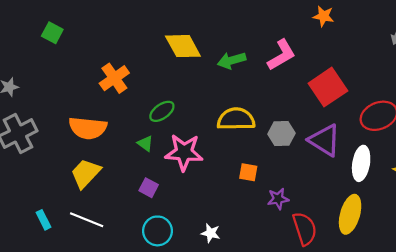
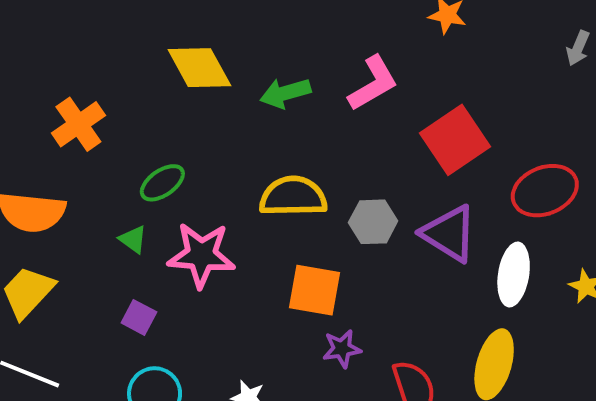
orange square: (248, 172) -> (315, 290), size x1.6
purple star: (278, 199) -> (342, 349), moved

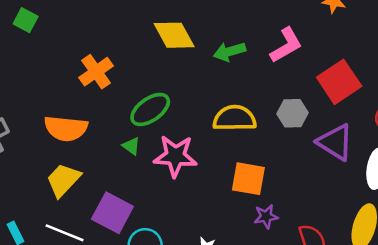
green ellipse: (162, 183) -> (150, 109), size x1.4
gray hexagon: (373, 222) -> (292, 113), moved
purple square: (139, 317) -> (112, 213), moved, size x1.8

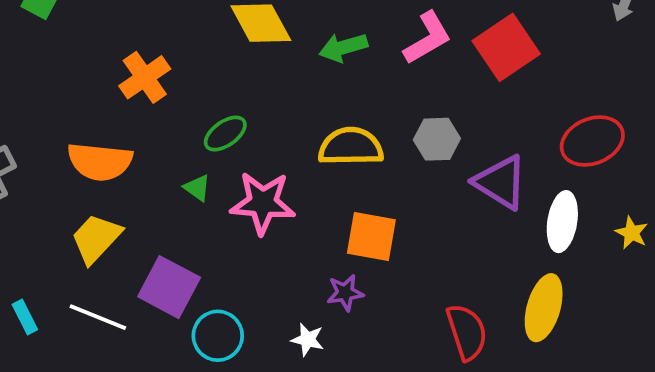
red square: (339, 82) -> (506, 47), moved
green ellipse: (150, 109) -> (225, 134), size x0.7
purple star: (266, 216) -> (345, 293), moved

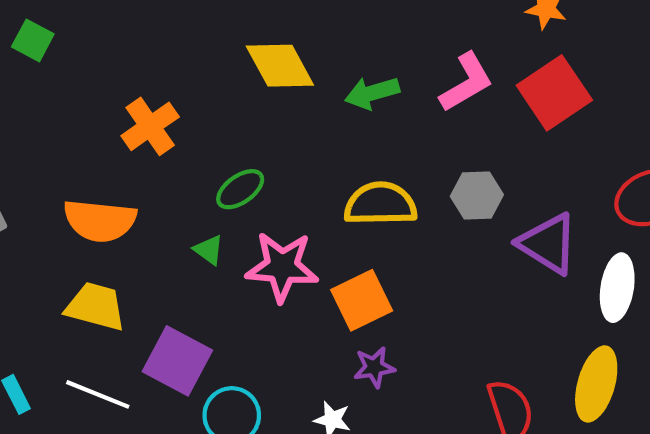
orange square: (371, 237) -> (362, 300), moved, turned -36
yellow trapezoid: (96, 238) -> (96, 306), turned 62

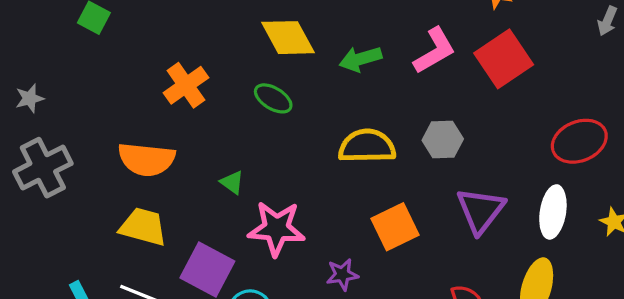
green ellipse: (240, 189) -> (273, 98), moved, turned 66
purple triangle: (548, 244) -> (481, 210), moved, turned 36
pink star: (282, 267) -> (276, 228), moved
orange square: (362, 300) -> (395, 227), moved
purple star: (374, 367) -> (342, 275), moved

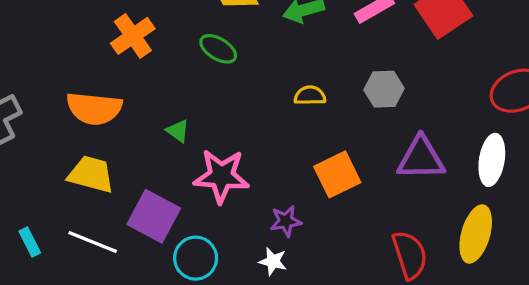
yellow semicircle: (367, 146) -> (310, 96), size x0.6
purple triangle: (481, 210) -> (421, 158), turned 51

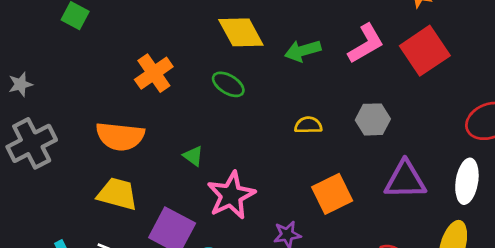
pink star: (221, 176) -> (231, 195), turned -30

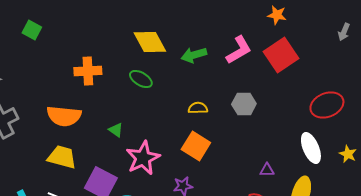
orange cross: (154, 73) -> (88, 71), turned 32
purple triangle: (405, 180) -> (267, 170), moved, size x0.5
white ellipse: (467, 181) -> (311, 148), turned -32
orange square: (332, 194) -> (196, 146), moved, turned -32

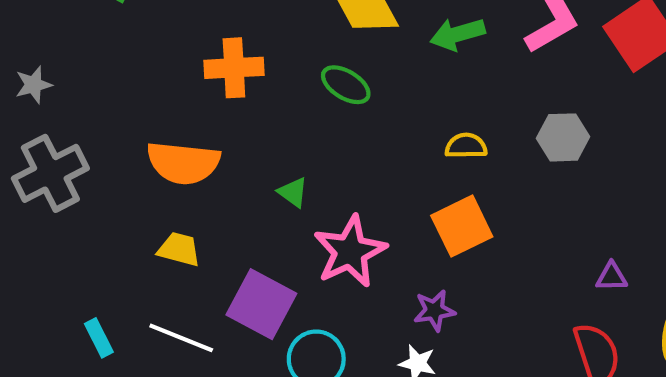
orange square: (196, 146) -> (462, 226), turned 32
yellow trapezoid: (62, 157) -> (179, 249), size x0.7

